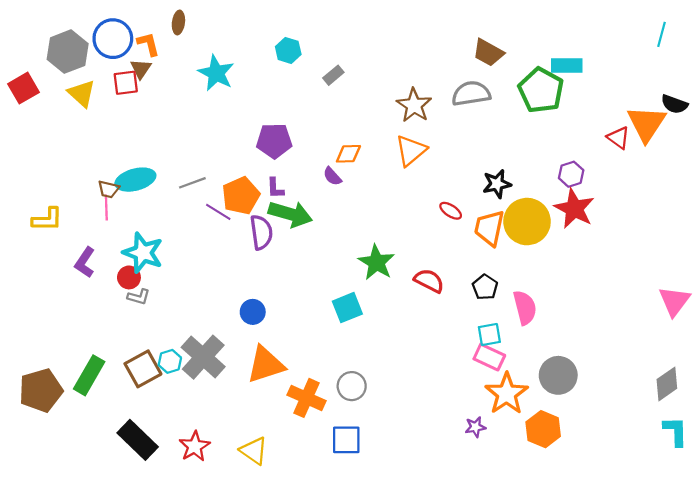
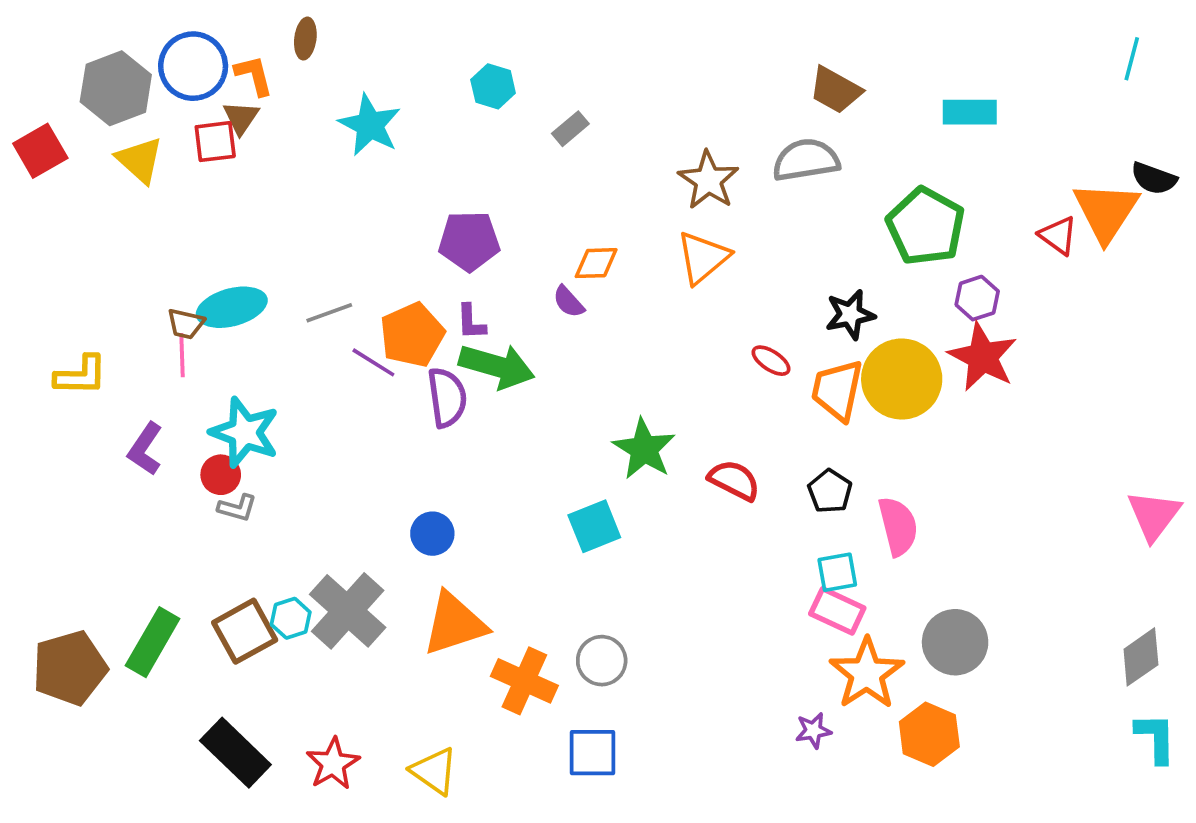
green pentagon: (541, 90) -> (926, 226), moved

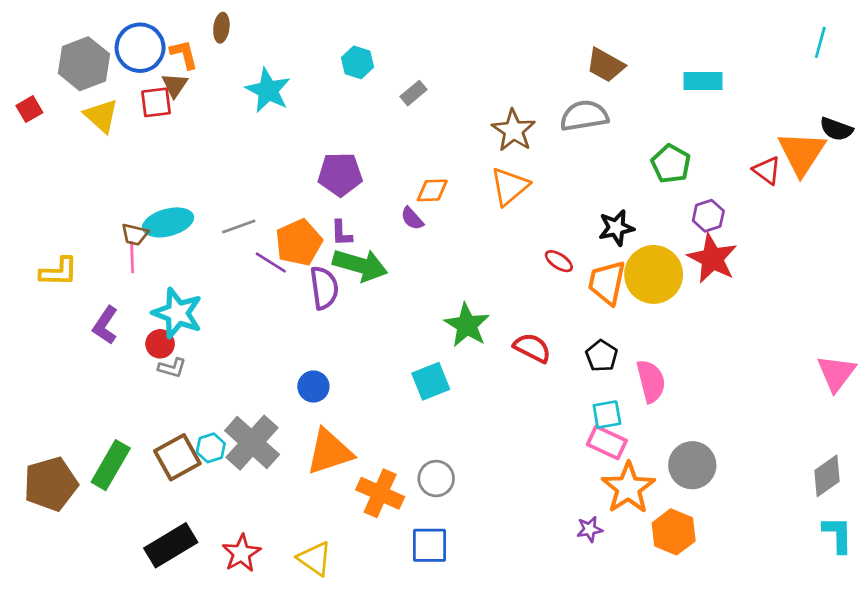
red square: (40, 151) -> (29, 109), size x0.7
green pentagon: (926, 226) -> (671, 164), size x0.7
black rectangle: (235, 753) -> (171, 545), turned -75

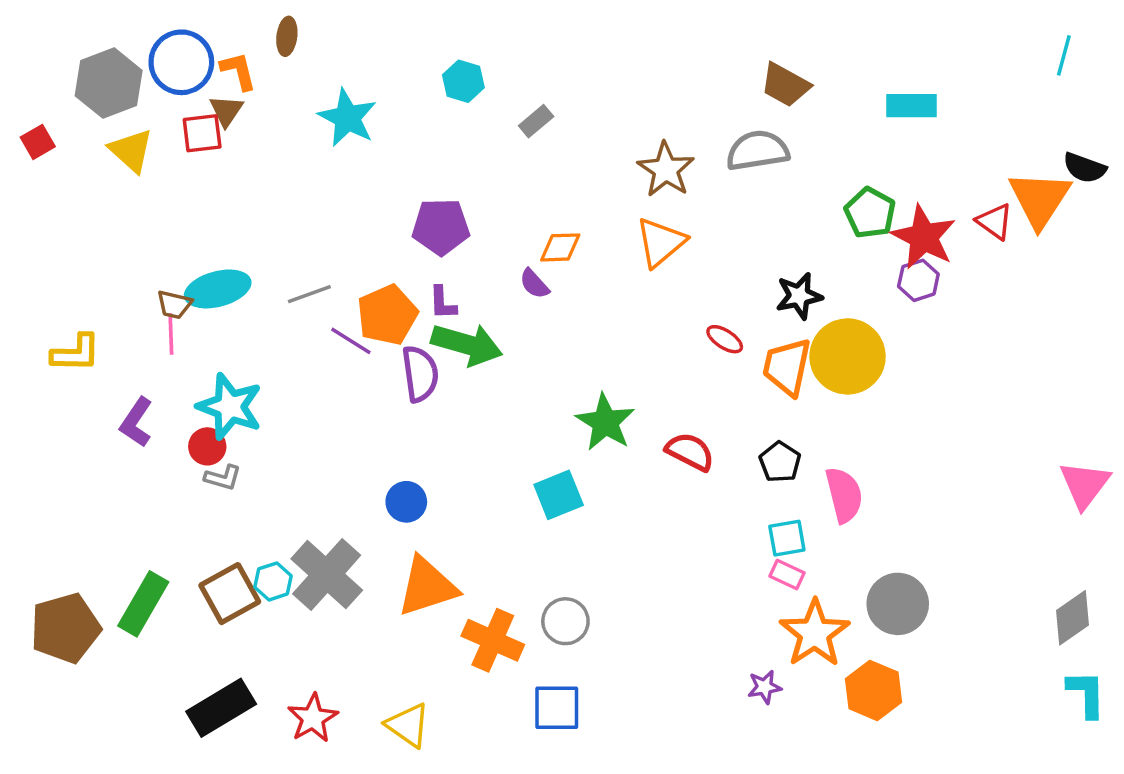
red star: (712, 258) -> (924, 237), moved
pink rectangle: (607, 443) -> (787, 574), size x0.7

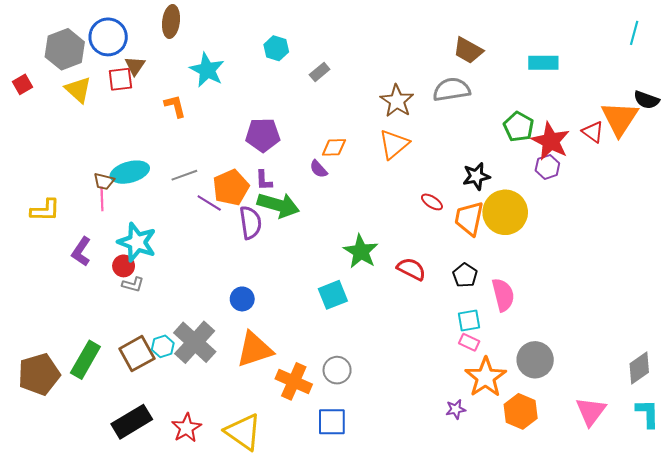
brown ellipse: (287, 36) -> (171, 21), size x1.4
orange L-shape: (238, 71) -> (175, 106), moved
pink triangle: (1085, 485) -> (591, 411), moved
yellow triangle: (408, 725) -> (243, 432), size x1.4

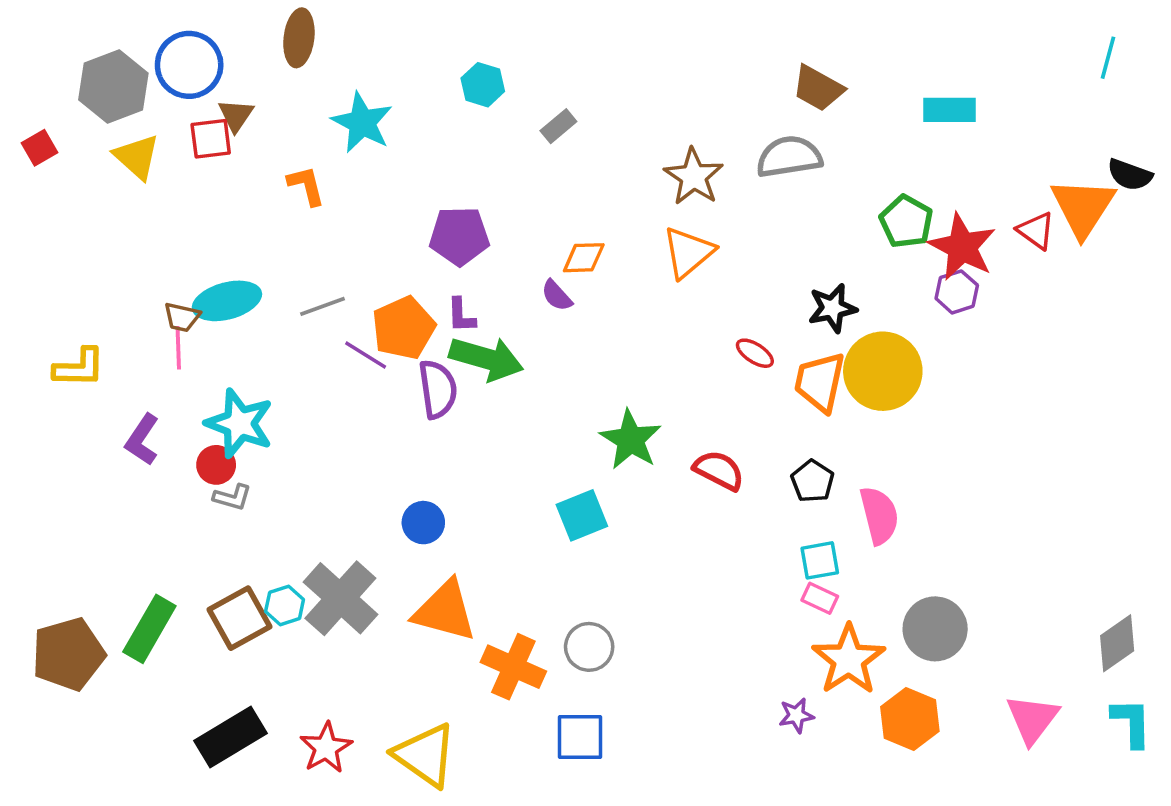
orange triangle: (255, 349) -> (445, 611), turned 33

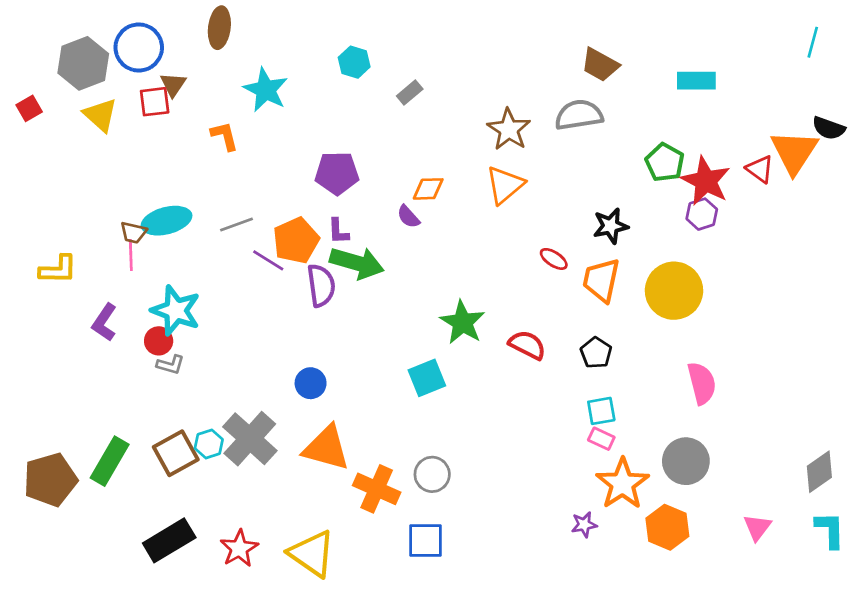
yellow circle: (883, 371) -> (674, 291), moved
pink semicircle: (879, 515) -> (702, 383), moved
pink triangle: (1032, 719) -> (757, 527), size x0.7

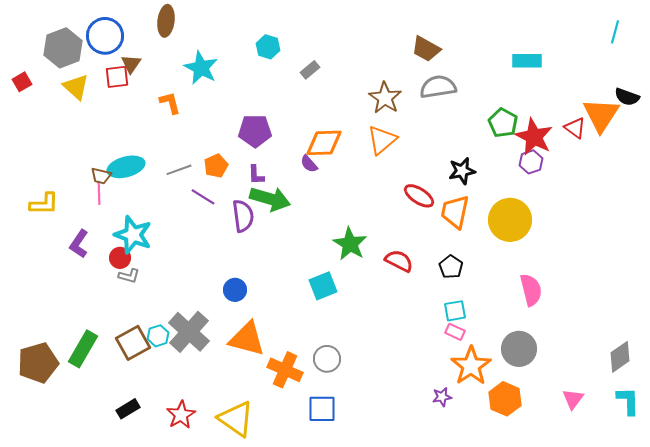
brown trapezoid: (600, 65) -> (426, 49), moved
orange diamond: (428, 189) -> (324, 143), size x1.5
orange pentagon: (296, 240) -> (216, 166), moved, size x0.7
red ellipse: (554, 259) -> (419, 196), size x1.4
black rectangle: (169, 540) -> (128, 409), size x0.6

